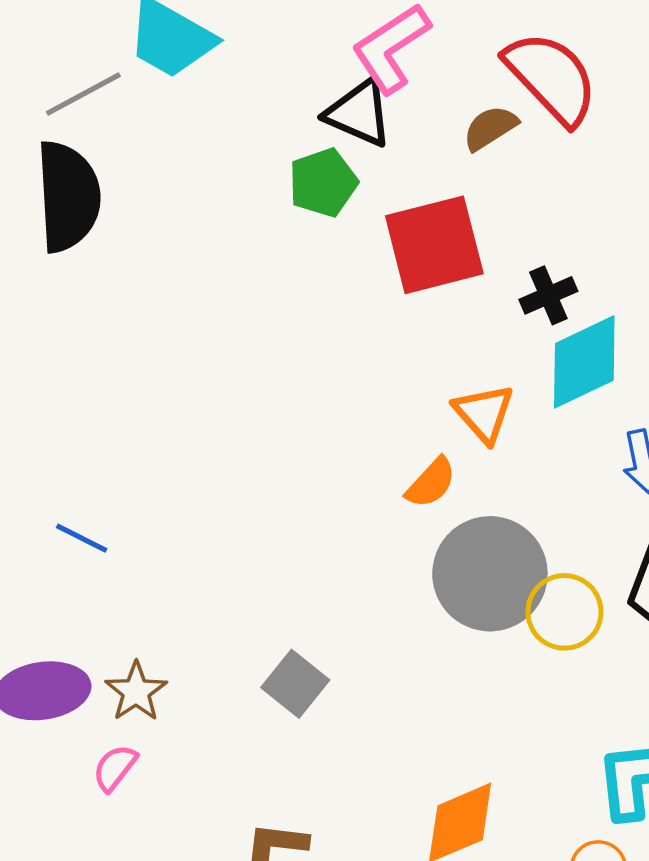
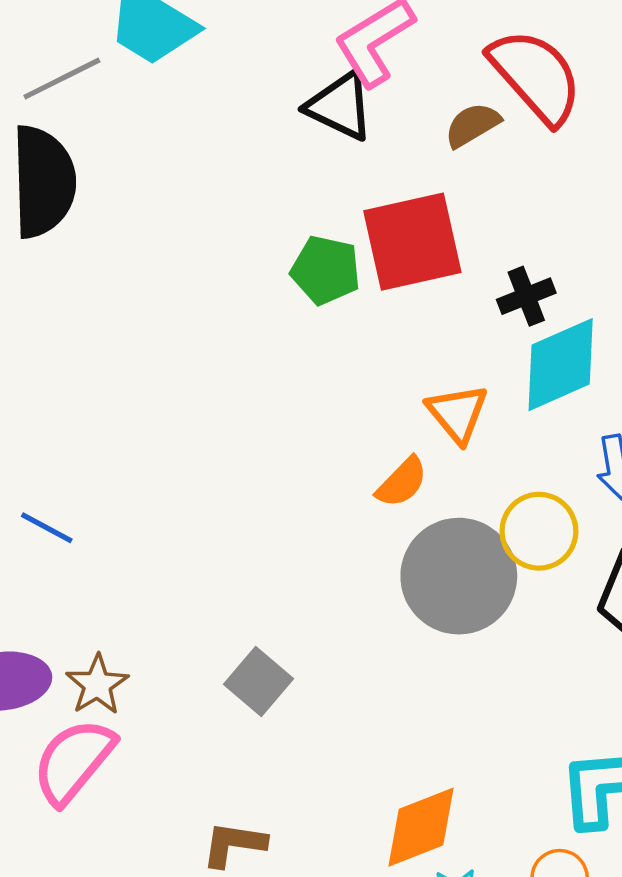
green pentagon: (323, 183) -> (326, 270), moved, turned 30
yellow circle: (564, 612) -> (539, 531), moved
pink semicircle: (115, 768) -> (73, 761), size x1.8

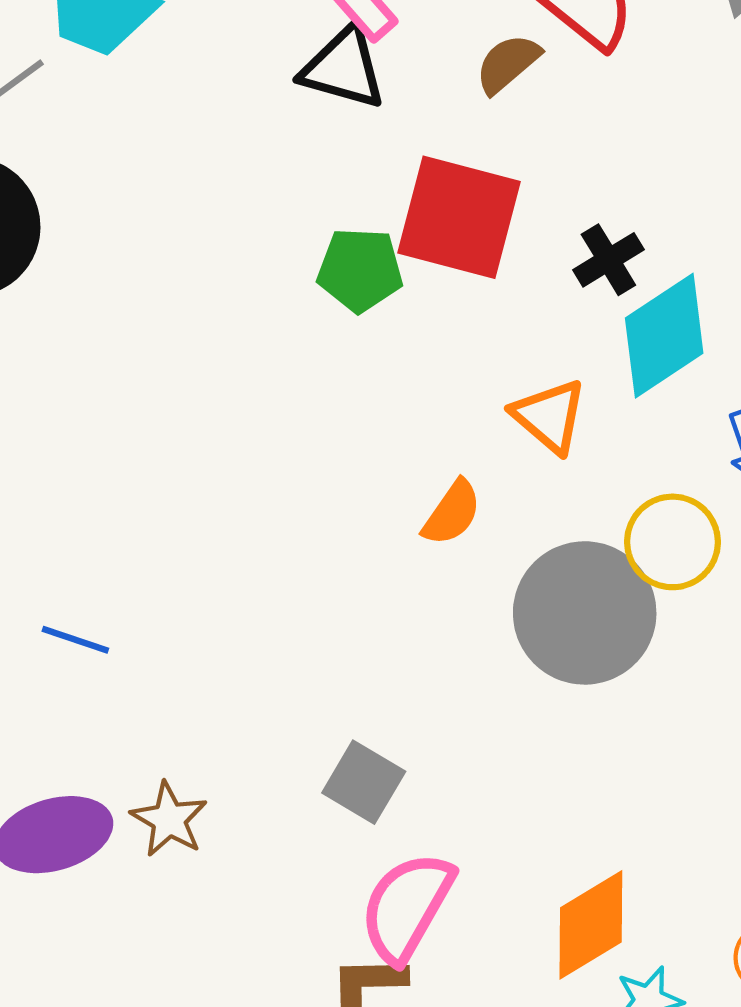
red square: (412, 242) -> (459, 217), turned 37
orange semicircle: (402, 482) -> (452, 513), moved
pink semicircle: (73, 761) -> (407, 907), moved

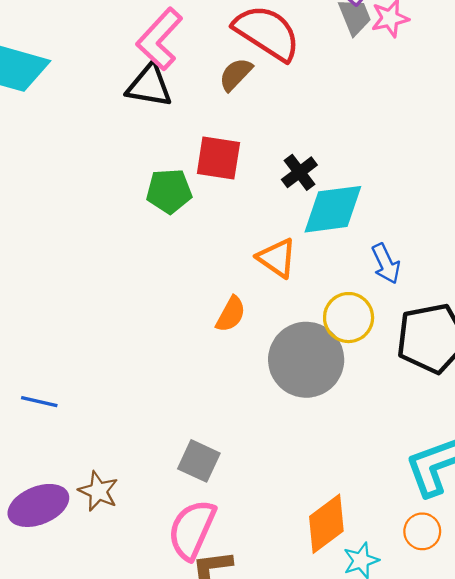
red square: (459, 217) -> (218, 158), size x0.7
cyan diamond: (664, 336) -> (333, 209), turned 32
pink semicircle: (407, 907) -> (192, 530), moved

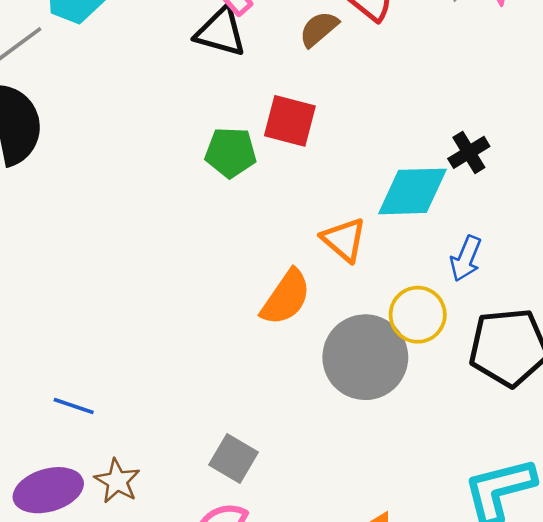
black cross: (299, 172) -> (469, 152), moved
blue arrow: (386, 264) -> (466, 258), turned 42
orange semicircle: (231, 314) -> (286, 298), size x1.4
blue line: (39, 402) -> (74, 406), moved

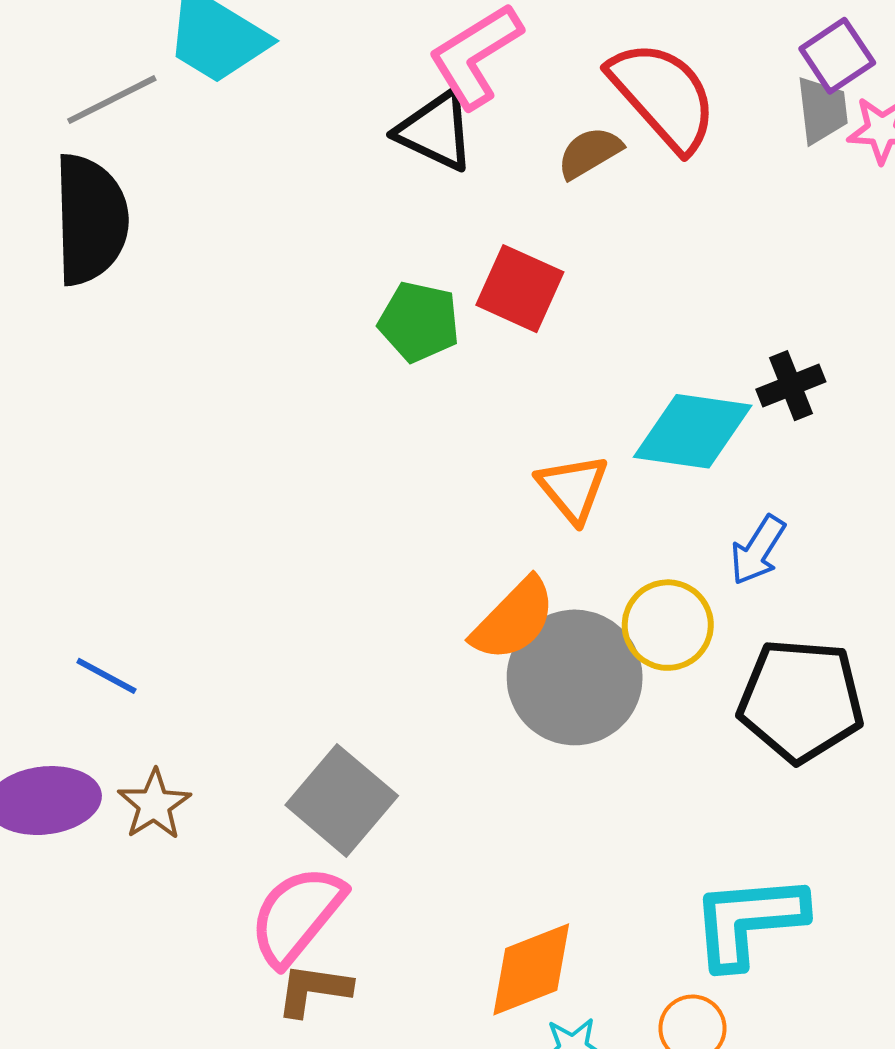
orange semicircle: (286, 298) -> (514, 619), moved
gray square: (233, 458) -> (342, 800), size x1.4

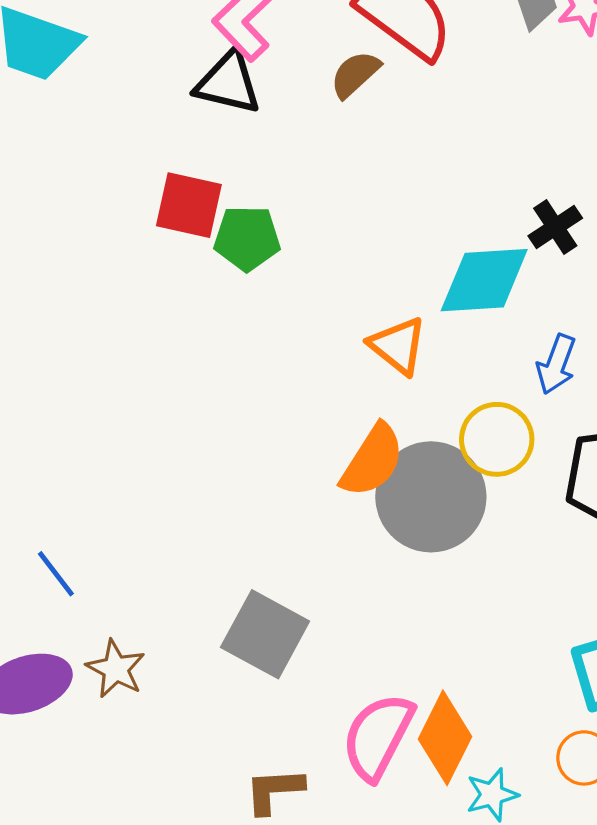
red square: (520, 289) -> (189, 205), moved
blue line: (106, 676) -> (56, 574), turned 36
pink semicircle: (297, 915) -> (378, 737), moved
orange diamond: (531, 969) -> (445, 738), turned -30

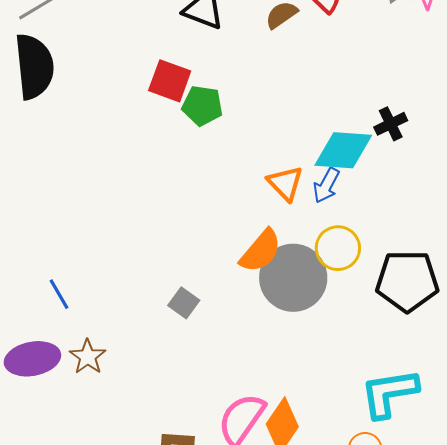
blue arrow: (556, 364) -> (326, 185), moved
gray square: (265, 634) -> (184, 303), moved, size x0.6

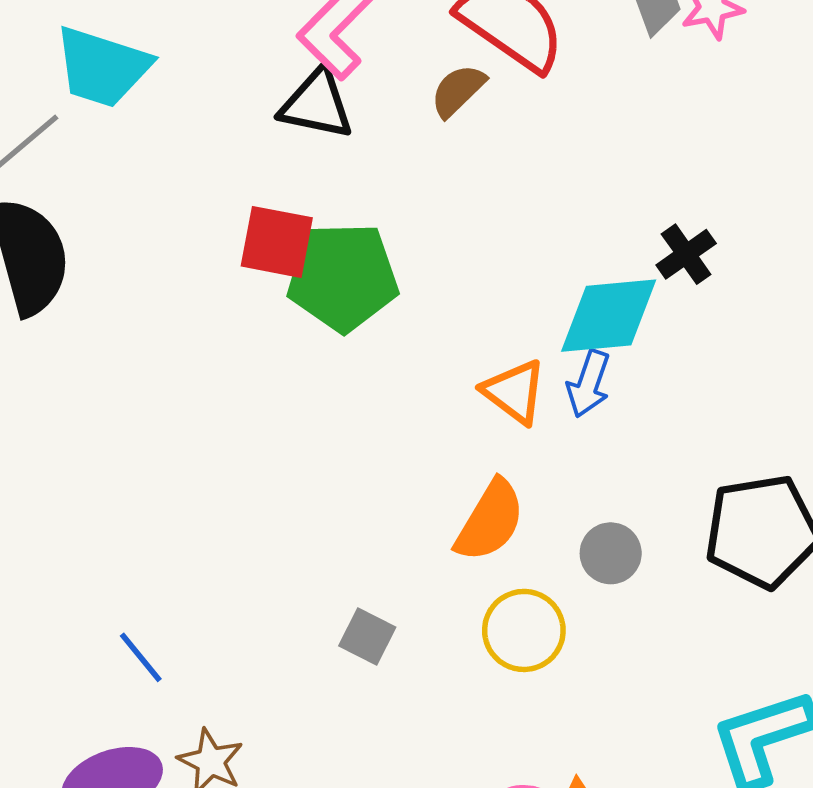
green pentagon: (202, 106) -> (343, 277), size x1.5
yellow circle: (338, 248) -> (524, 630), moved
gray circle: (293, 278) -> (611, 553), moved, size x0.5

